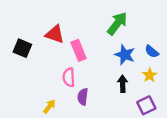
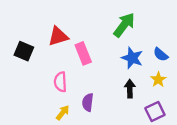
red triangle: (55, 34) -> (58, 36), turned -36
pink semicircle: (69, 77) -> (60, 82), moved
yellow arrow: (49, 106) -> (63, 113), moved

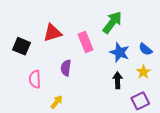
pink rectangle: (83, 53) -> (85, 42), moved
pink semicircle: (60, 82) -> (35, 79), moved
purple semicircle: (88, 102) -> (66, 68), moved

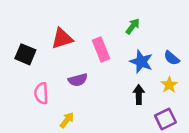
green arrow: (112, 22) -> (133, 26), size x0.6
purple semicircle: (66, 68) -> (78, 80), turned -112

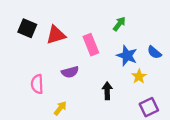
black square: (25, 54) -> (27, 28), moved
yellow star: (169, 85) -> (139, 76), moved
black arrow: (139, 95) -> (107, 91), moved

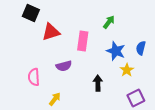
black square: (27, 28) -> (31, 13), moved
pink rectangle: (91, 45) -> (83, 41), turned 30
blue semicircle: (154, 52) -> (141, 48), turned 64

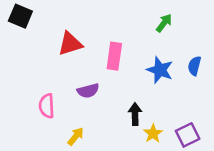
black square: (31, 13) -> (20, 16), moved
green arrow: (109, 22) -> (164, 23), moved
yellow star: (127, 70) -> (153, 134), moved

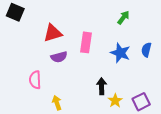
purple semicircle: (88, 91) -> (59, 57), moved
yellow arrow: (76, 136) -> (57, 103), turned -56

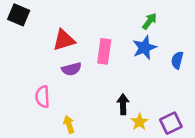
blue star: (120, 53) -> (144, 48), moved, turned 30

